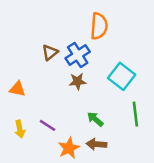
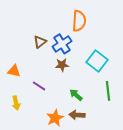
purple line: (47, 125) -> (39, 86), moved

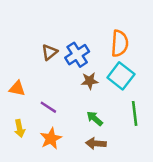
orange semicircle: (79, 21) -> (120, 43), moved
brown star: (62, 65) -> (90, 81), moved
orange star: (55, 118) -> (51, 138), moved

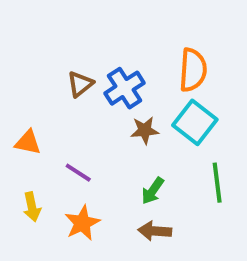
green arrow: (95, 118) -> (153, 191), turned -96

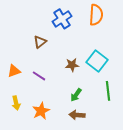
orange semicircle: (193, 70) -> (96, 15), moved
blue cross: (125, 88) -> (62, 19), moved
orange triangle: (28, 142) -> (14, 71), turned -32
purple line: (78, 173) -> (39, 76), moved

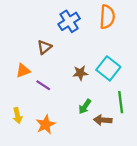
orange triangle: (14, 71) -> (23, 71), moved
brown arrow: (77, 115) -> (103, 120), moved

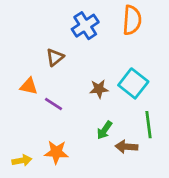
orange triangle: (23, 71) -> (29, 86), turned 32
yellow arrow: (17, 116) -> (22, 160), moved, turned -88
orange star: (46, 125) -> (56, 152), turned 30

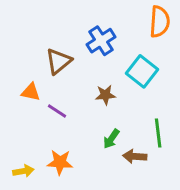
orange semicircle: (132, 20) -> (160, 22), moved
blue cross: (85, 26) -> (101, 41), moved
brown triangle: (55, 57) -> (59, 61), size x1.4
cyan square: (133, 83) -> (142, 71), moved

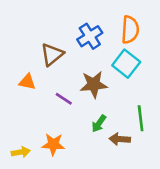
orange semicircle: (160, 22) -> (130, 30), moved
brown star: (105, 95) -> (94, 84), size x1.5
purple line: (57, 111) -> (64, 99), moved

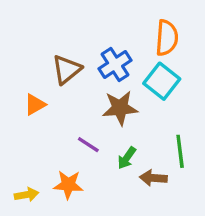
blue cross: (90, 36) -> (115, 64), moved
orange triangle: (27, 82) -> (35, 105), turned -42
purple line: (64, 99) -> (88, 145), moved

